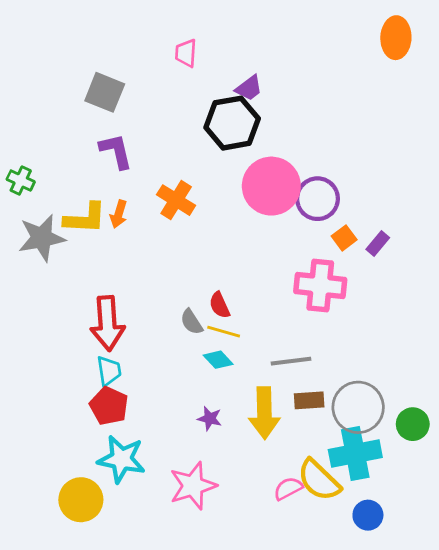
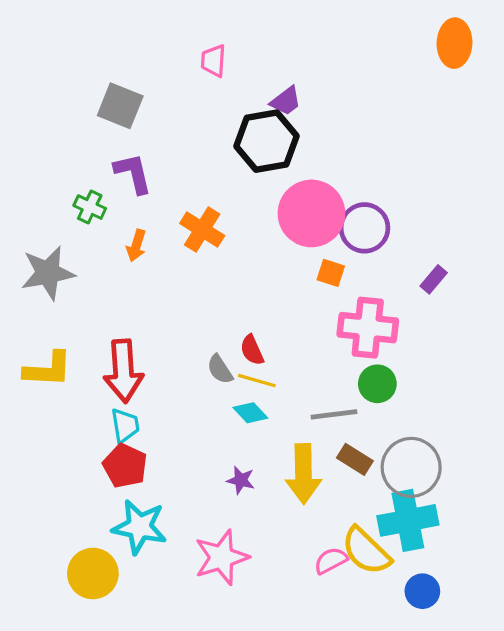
green cross: (21, 180) -> (90, 207), moved
yellow L-shape: (85, 218) -> (48, 369), moved
orange square: (344, 238) -> (331, 273), moved, turned -35
brown rectangle: (309, 400) -> (355, 459), turned 36
green circle: (413, 424) -> (377, 384), moved

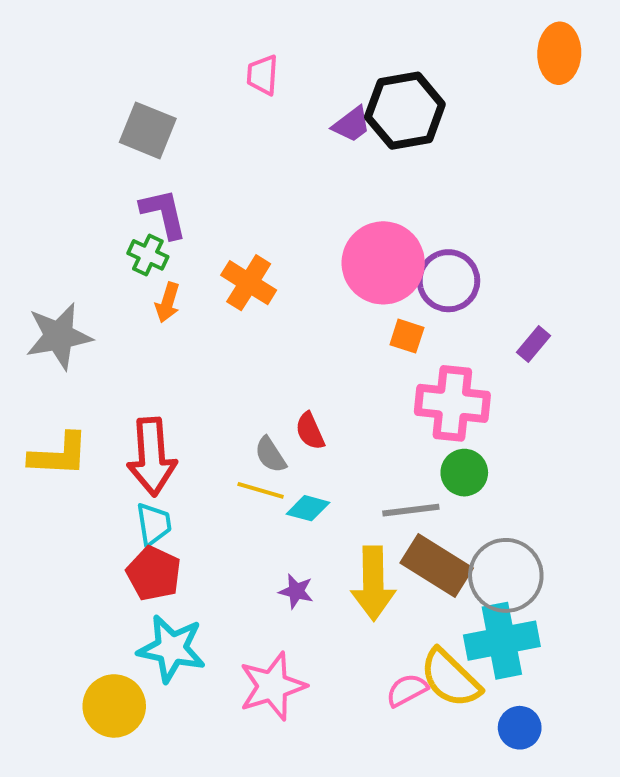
black hexagon: (266, 141) -> (405, 111), moved
green cross: (90, 207) -> (148, 255), moved
yellow line: (257, 381) -> (261, 490), moved
cyan diamond: (250, 413) -> (308, 508), turned -32
brown rectangle: (355, 459) -> (437, 566), size x1.6

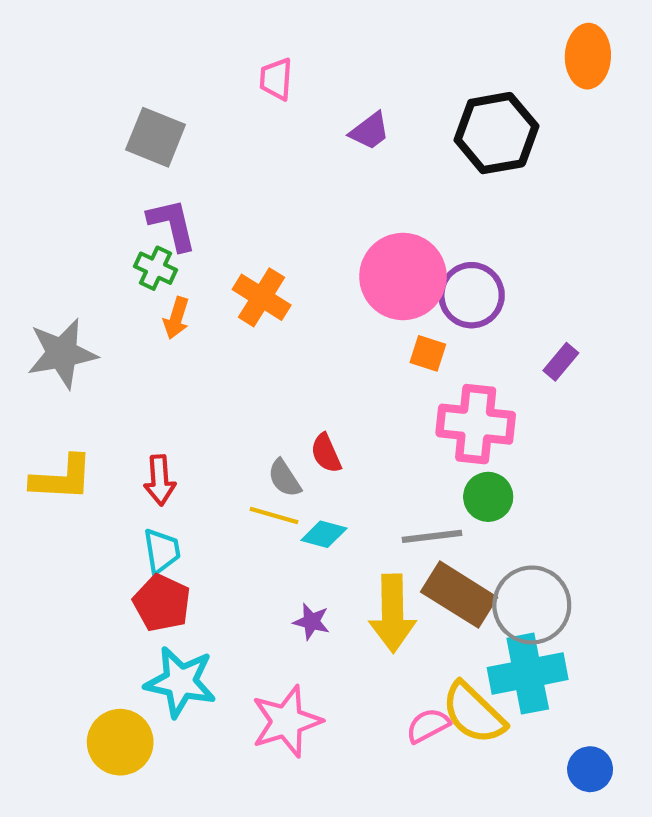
black hexagon: (405, 111) -> (496, 133), moved
red arrow: (152, 457) -> (160, 480), size x0.6
blue circle: (520, 728) -> (590, 769), moved

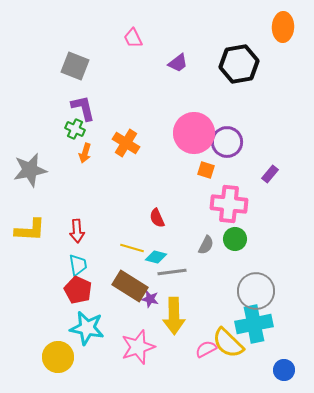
pink trapezoid: (276, 79) -> (133, 38), turned -30
gray semicircle: (284, 478) -> (206, 245), moved, turned -120
gray line: (432, 536) -> (172, 272), moved
brown rectangle: (459, 595) -> (130, 286), moved
yellow arrow: (393, 613) -> (174, 316), moved

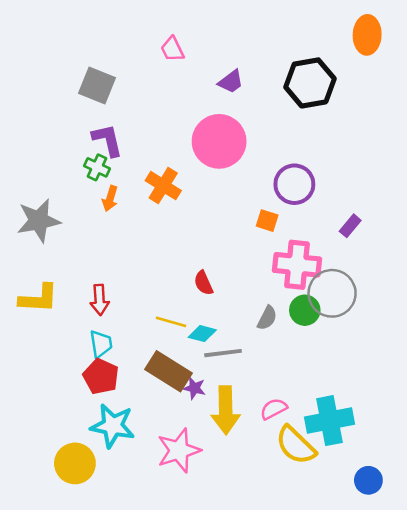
pink circle: (194, 133) -> (219, 141), moved
gray circle: (256, 291) -> (332, 293), moved
pink semicircle: (206, 349) -> (274, 409), moved

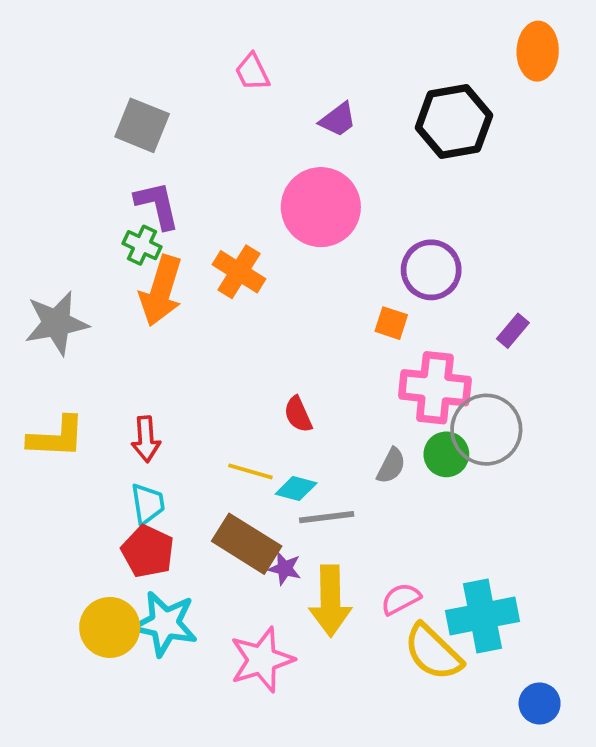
orange arrow: (110, 199) -> (161, 291), size x1.8
yellow circle: (75, 463) -> (110, 627), moved

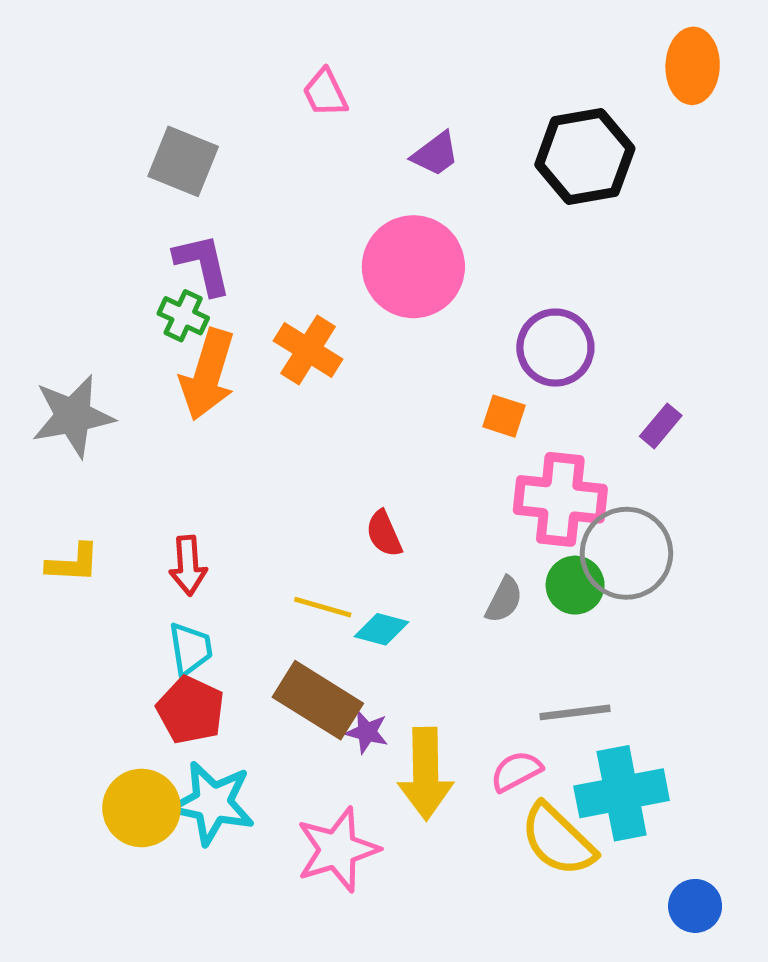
yellow L-shape: (56, 437) -> (73, 563), size x0.7
gray line: (327, 517) -> (575, 712), moved

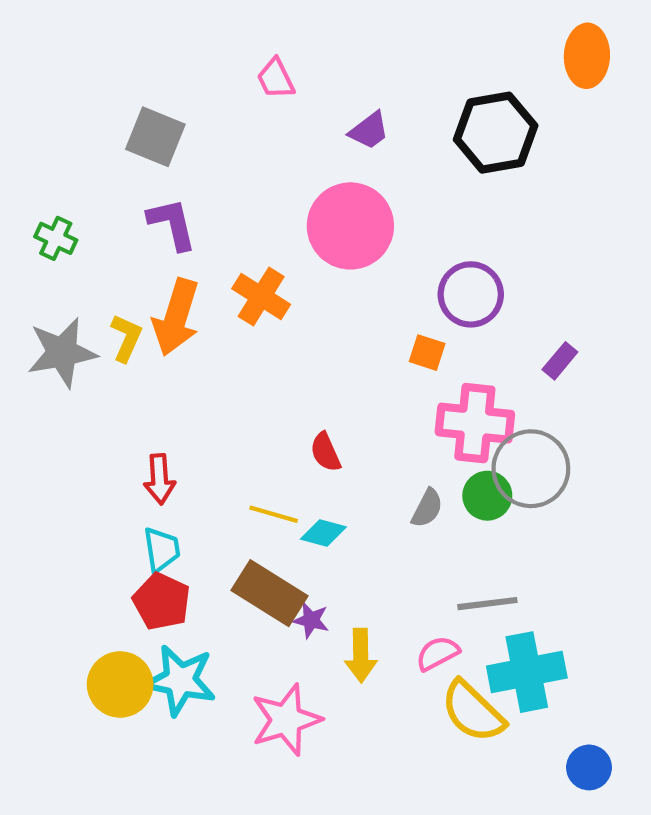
green cross: (183, 316) -> (56, 238), moved
yellow L-shape: (73, 563) -> (126, 338), moved, turned -69
yellow arrow: (426, 774) -> (361, 655), size x0.7

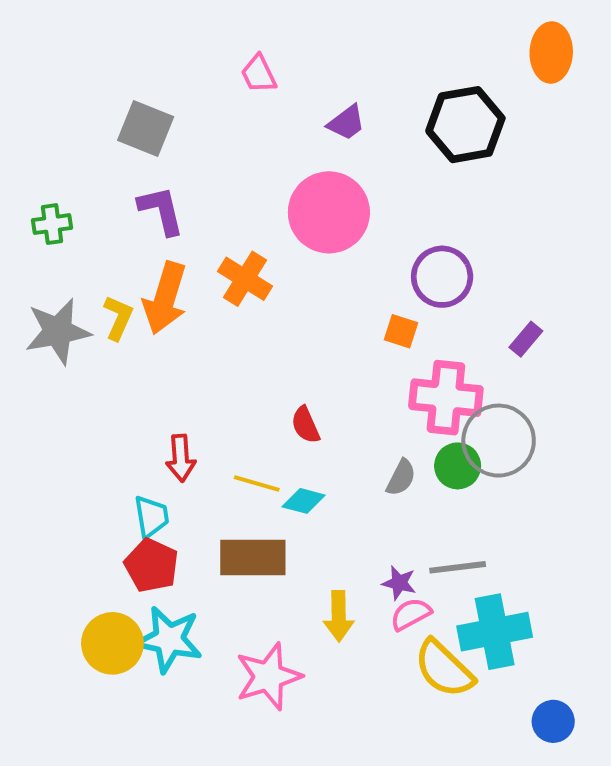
green cross: (56, 238) -> (52, 224), turned -33
red arrow: (160, 479) -> (181, 458), moved
brown rectangle: (269, 593) -> (253, 558), turned -32
purple star: (311, 620) -> (399, 583), moved

